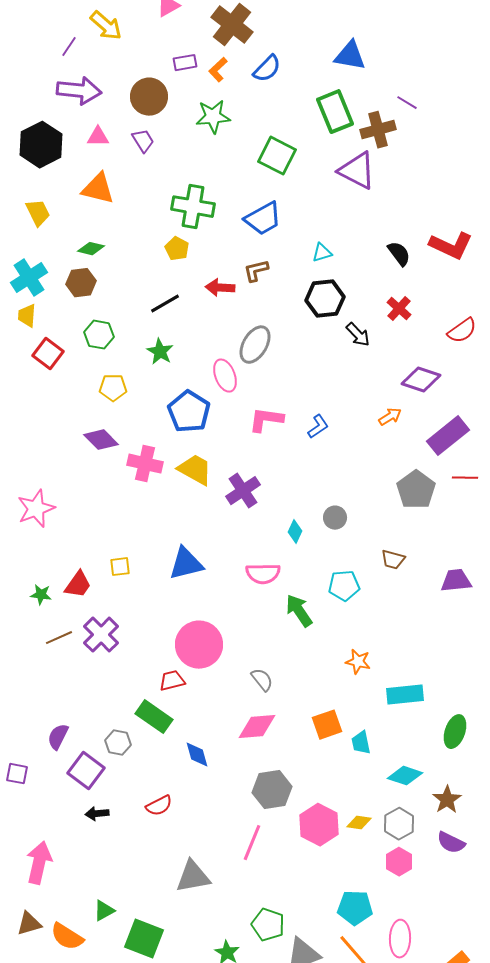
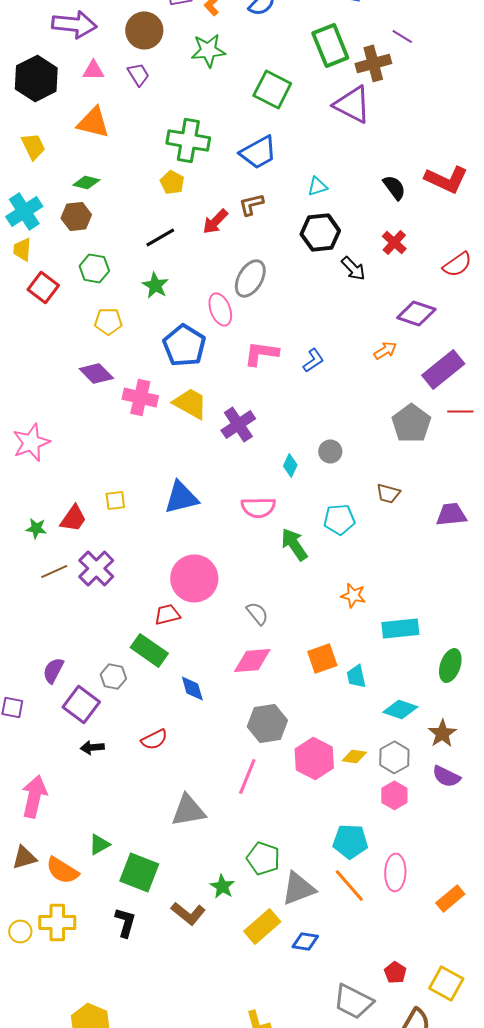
red arrow: (220, 288) -> (215, 221), turned -48

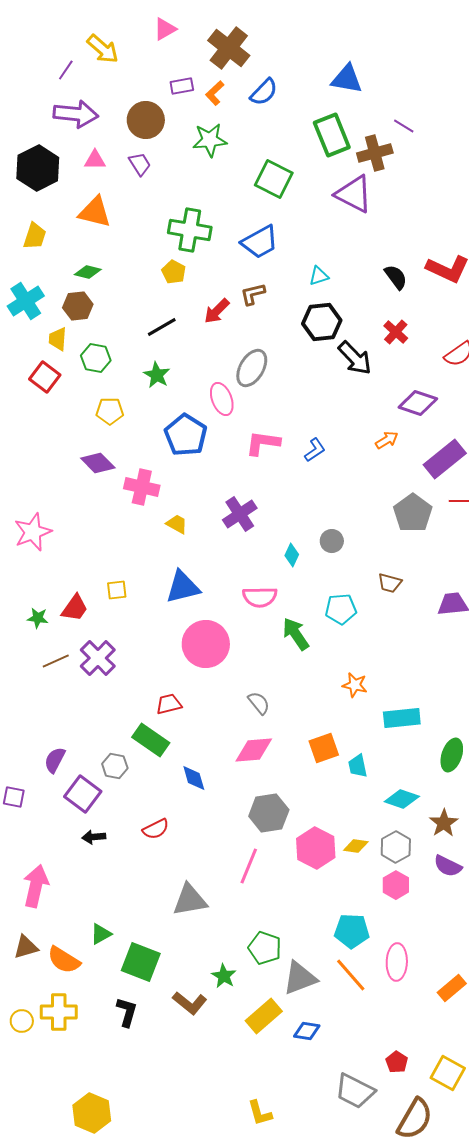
yellow trapezoid: (33, 146) -> (35, 236), turned 44
yellow trapezoid: (22, 249) -> (58, 339), moved
black arrow: (353, 268) -> (355, 358), size x1.4
yellow trapezoid: (190, 403) -> (177, 524), moved, size x0.6
pink circle: (194, 578) -> (206, 644), moved

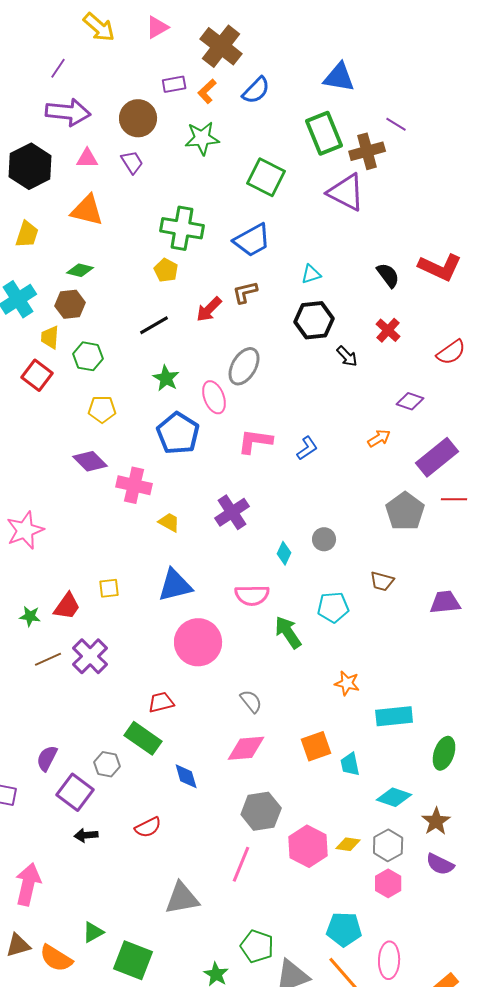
yellow arrow: (103, 49) -> (99, 27), moved
black arrow: (355, 358) -> (347, 356), size x0.6
green star: (157, 375) -> (166, 378), moved
purple diamond: (418, 403) -> (410, 401), size x0.7

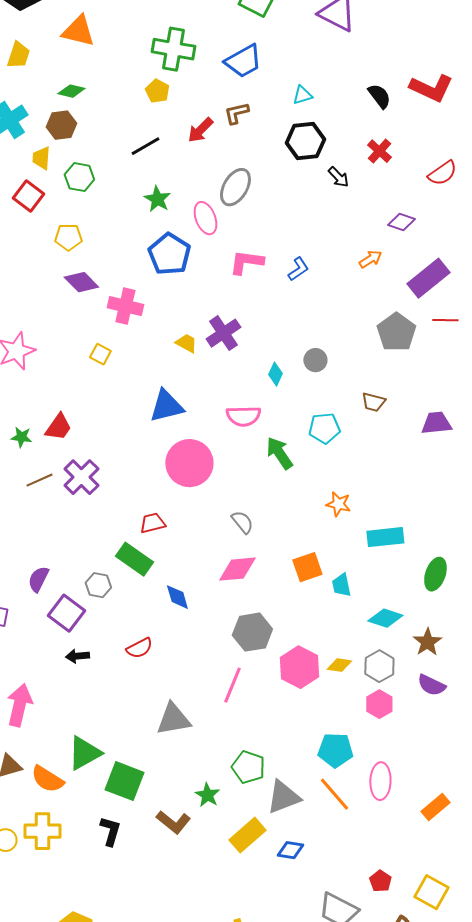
yellow pentagon: (102, 409) -> (68, 237), moved
yellow trapezoid: (169, 522) -> (186, 343), moved
yellow square: (109, 588) -> (100, 354), moved, turned 35
green triangle: (93, 932) -> (84, 753), size x1.6

